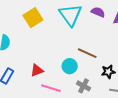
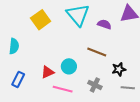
purple semicircle: (98, 12) -> (104, 24), moved
cyan circle: (70, 66) -> (69, 66), moved

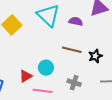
black star: (119, 69) -> (95, 56), moved

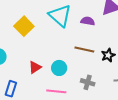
red triangle: (26, 76) -> (35, 67), moved

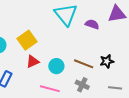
yellow square: (24, 26) -> (27, 40), moved
brown line: (84, 49) -> (84, 64), moved

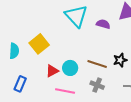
red triangle: (33, 62) -> (52, 71), moved

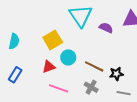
yellow square: (39, 44) -> (53, 40), moved
black star: (120, 60) -> (116, 74), moved
cyan circle: (70, 68) -> (68, 57), moved

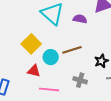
brown line: (94, 66) -> (72, 50), moved, turned -30
red triangle: (49, 67) -> (34, 71), turned 48

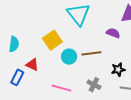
purple semicircle: (80, 19) -> (113, 33), moved
red triangle: (34, 71) -> (32, 65), moved

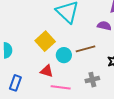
red triangle: (32, 65) -> (47, 71), moved
gray cross: (94, 85) -> (92, 80), turned -32

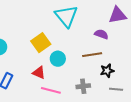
brown line: (86, 49) -> (92, 55), moved

